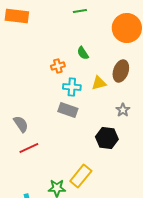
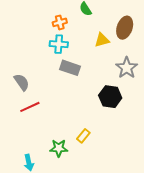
cyan cross: (72, 87) -> (59, 44), moved
gray star: (123, 110) -> (127, 68), size x1.5
yellow rectangle: (81, 176) -> (83, 136), size x0.6

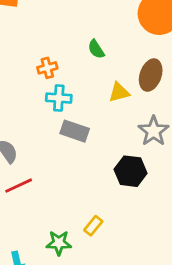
orange cross: (60, 22) -> (47, 68), moved

